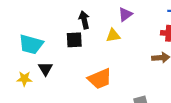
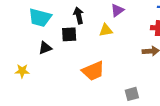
cyan trapezoid: (31, 44) -> (40, 18), moved
black triangle: (45, 69) -> (45, 48), moved, turned 40

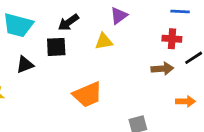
black arrow: (79, 16) -> (68, 22), turned -112

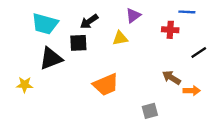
red cross: (172, 39) -> (170, 30), moved
black triangle: (25, 65) -> (51, 58), size x1.5
brown arrow: (162, 69) -> (171, 78), moved, turned -144

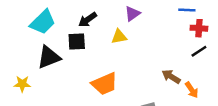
cyan trapezoid: (45, 24) -> (43, 22), turned -60
red cross: (170, 30) -> (199, 28), moved
orange arrow: (192, 91) -> (192, 90), turned 56

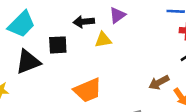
black arrow: (88, 20) -> (84, 22), moved, turned 30
brown arrow: (171, 77) -> (159, 82), turned -60

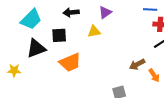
black arrow: (84, 22) -> (71, 12), moved
orange trapezoid: (88, 90) -> (70, 62), moved

